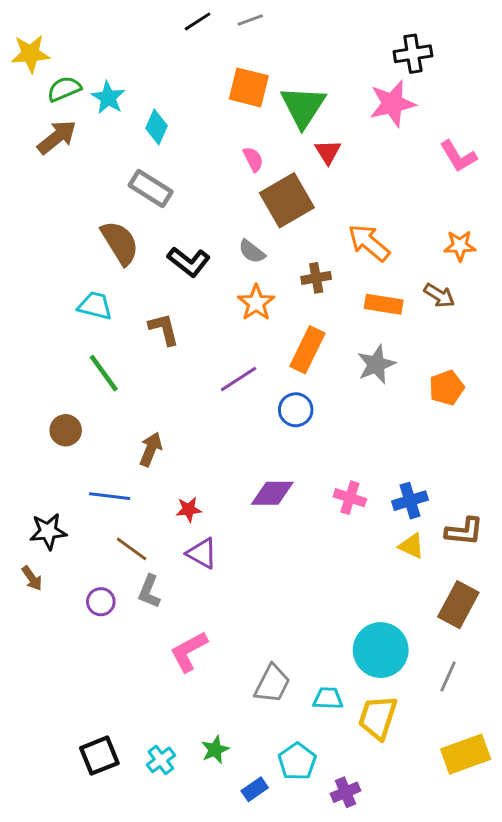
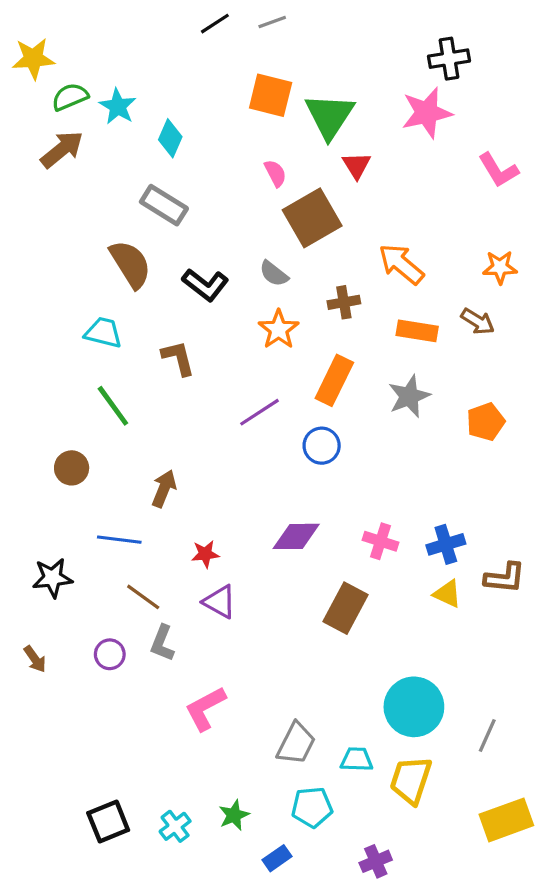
brown arrow: (32, 578) -> (35, 659), moved
brown rectangle: (458, 605) -> (345, 608), moved
cyan pentagon: (297, 761) -> (312, 807), moved, turned 30

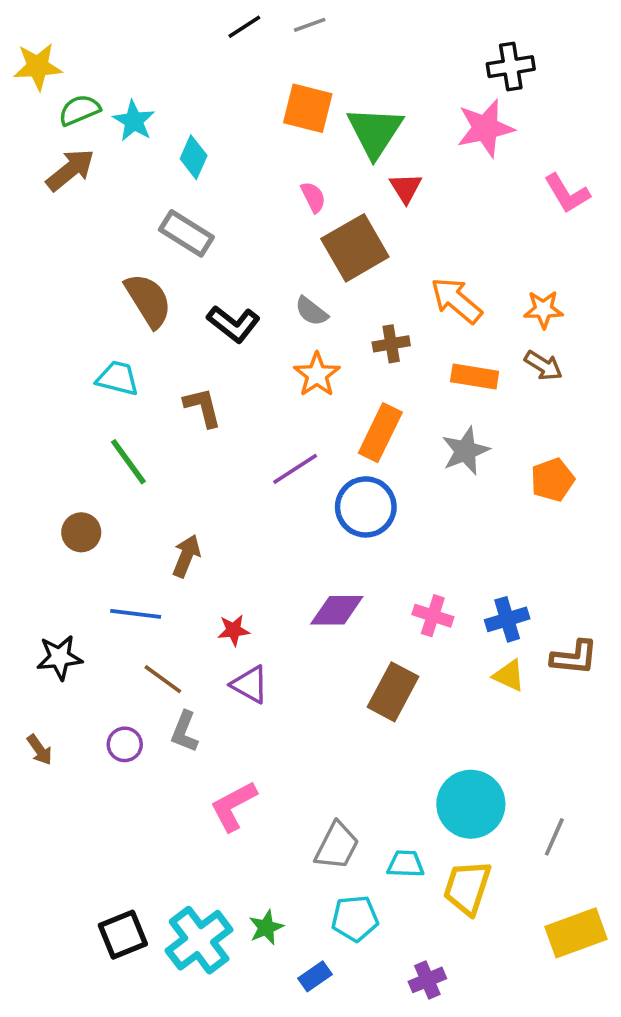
orange star: (500, 267) -> (543, 309), moved
blue circle: (322, 446) -> (366, 507), size x1.4
cyan cross: (175, 826) -> (199, 940), size x1.8

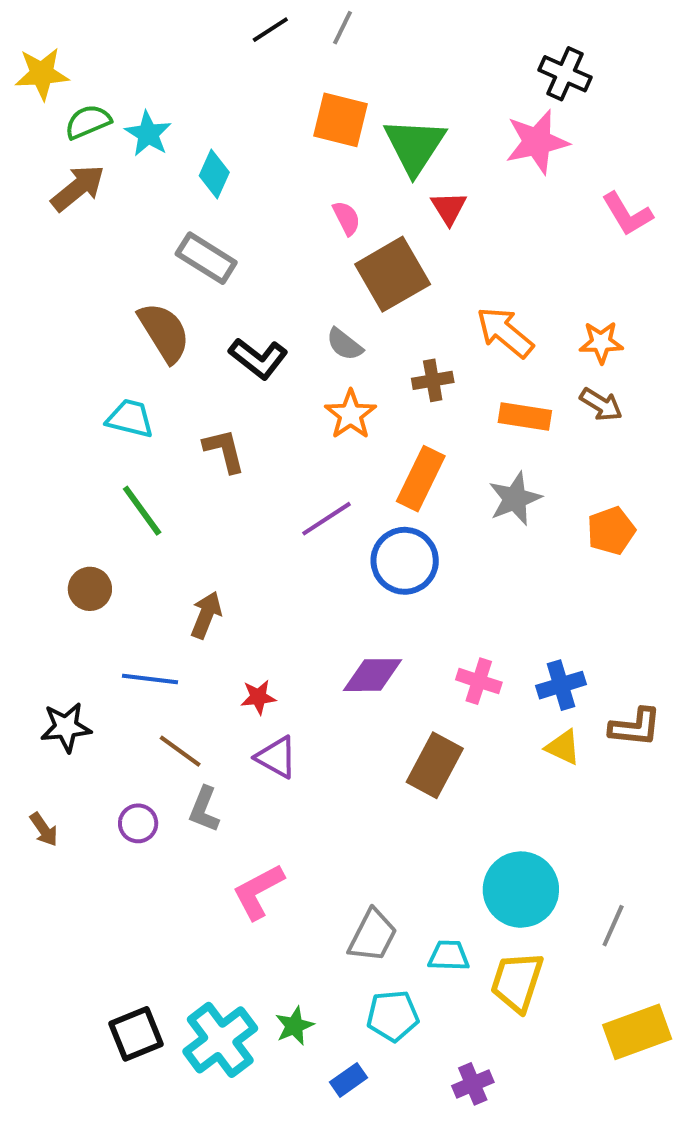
gray line: (310, 25) -> (342, 28), turned -44
black cross: (511, 67) -> (565, 74), turned 33

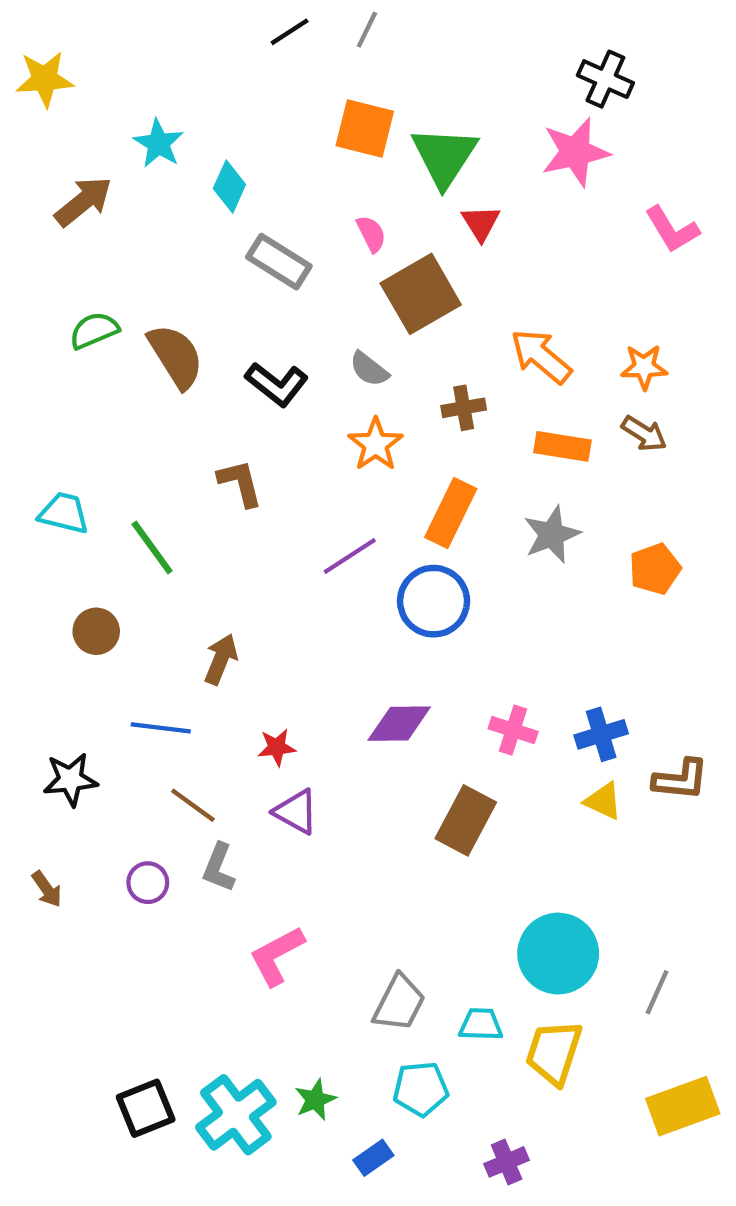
green semicircle: (88, 122) -> (94, 330), moved
gray rectangle: (206, 258) -> (279, 262), moved
cyan trapezoid: (130, 418) -> (64, 513), moved

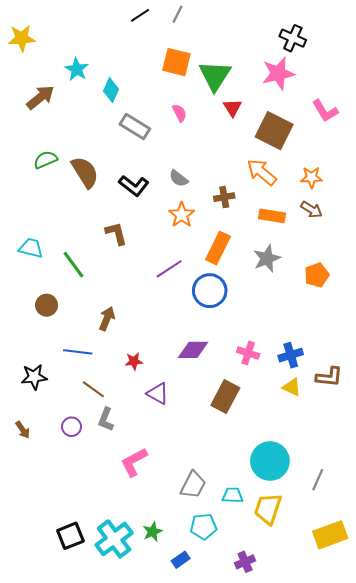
brown square: (421, 294) -> (274, 131), moved, turned -33
purple triangle: (296, 812) -> (158, 393), moved

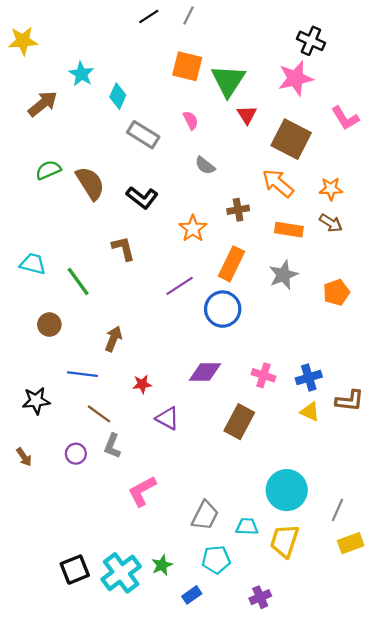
gray semicircle: (179, 178) -> (205, 166), moved
yellow rectangle: (330, 535) -> (351, 543), moved, size x0.7

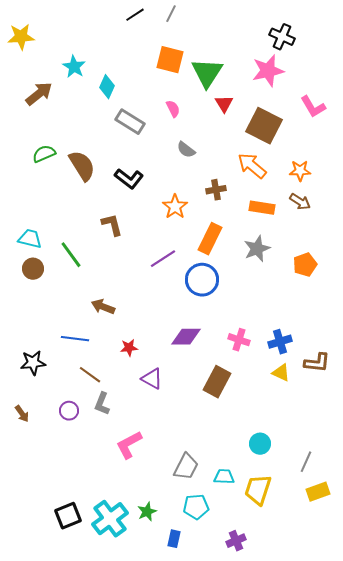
brown circle: (49, 325) -> (33, 269), moved
brown arrow: (113, 339) -> (103, 307), turned -90
cyan circle: (287, 490) -> (260, 444), size x0.6
blue rectangle: (192, 595) -> (174, 539), turned -42

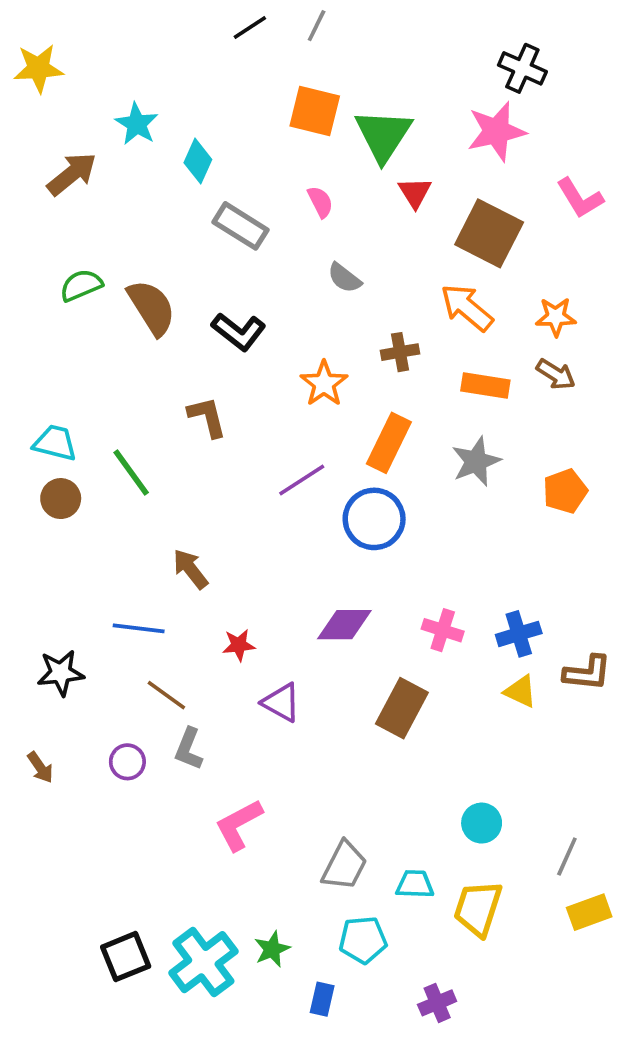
brown arrow: (103, 307) -> (190, 569), turned 30

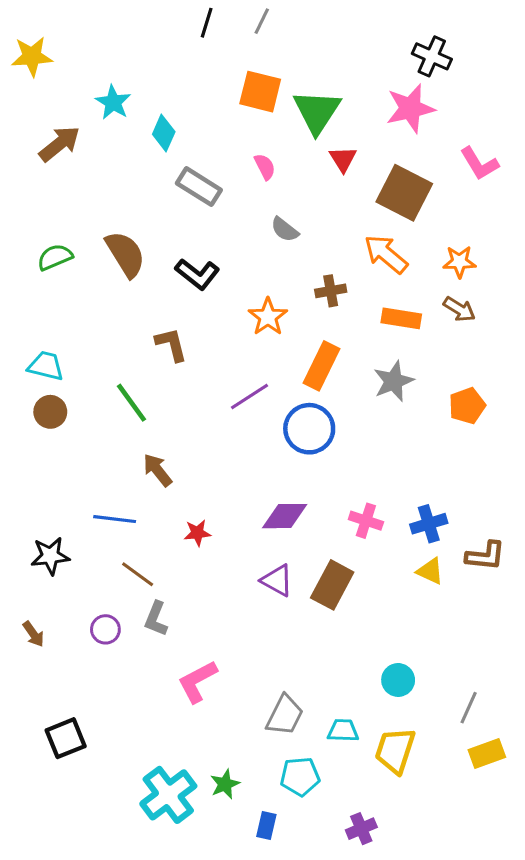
black line: (250, 28) -> (207, 23), turned -40
green semicircle: (81, 285) -> (55, 257), moved
green line: (131, 473) -> (131, 403), moved
purple triangle: (281, 702) -> (277, 580), moved
black square: (126, 957) -> (66, 738), moved

